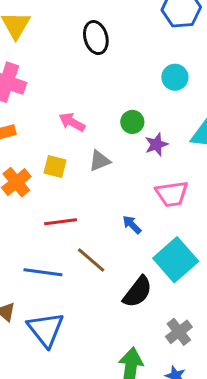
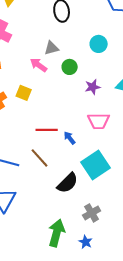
cyan circle: (175, 77) -> (99, 44), moved
green circle: (132, 122) -> (70, 67), moved
gray triangle: (100, 161) -> (52, 48), moved
red line: (61, 222) -> (47, 130), moved

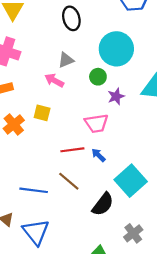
cyan circle: (99, 44) -> (116, 49), size x1.8
green circle: (70, 67) -> (98, 77), moved
pink trapezoid: (99, 121) -> (96, 123), moved

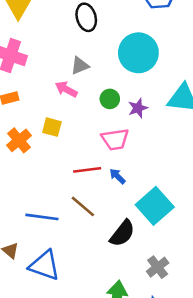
green circle: (98, 77) -> (110, 99), moved
blue triangle: (36, 232) -> (44, 265), turned -32

